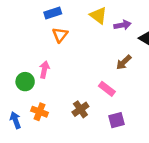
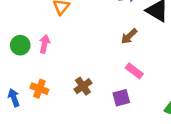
green circle: (25, 82) -> (20, 45), moved
pink rectangle: (107, 89) -> (134, 71), moved

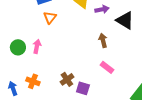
brown arrow: (129, 36) -> (103, 40), turned 120
purple square: (121, 98) -> (83, 88), moved, turned 32

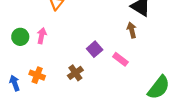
brown arrow: (103, 40) -> (132, 30), moved
purple square: (83, 88) -> (95, 49), moved, turned 32

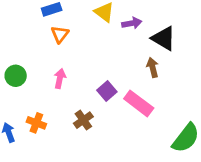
pink arrow: (42, 36) -> (60, 79), moved
pink rectangle: (120, 59) -> (139, 103), size x1.5

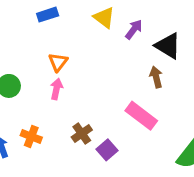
purple arrow: (132, 23) -> (134, 29), turned -42
orange triangle: (60, 34) -> (58, 62), moved
purple square: (107, 91) -> (107, 150), moved

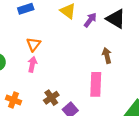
black triangle: (168, 46) -> (116, 19), moved
pink rectangle: (141, 116) -> (96, 84), turned 55

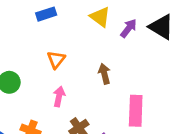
brown arrow: (107, 55) -> (104, 74), moved
pink arrow: (32, 64) -> (59, 97), moved

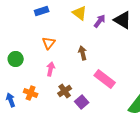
pink rectangle: (136, 111) -> (105, 79), turned -55

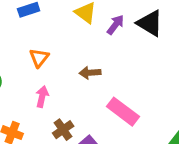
brown arrow: (83, 53) -> (90, 73), turned -80

